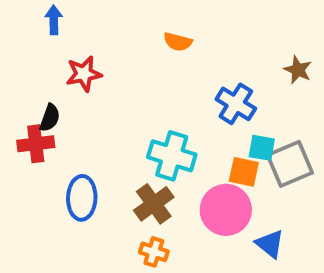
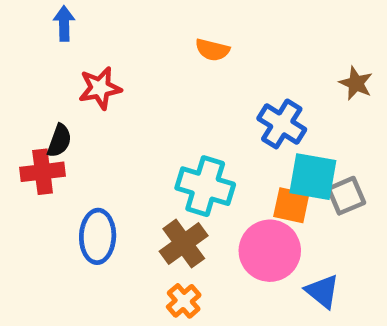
cyan square: (262, 148) -> (313, 177), size x1.5
gray square: (290, 164) -> (346, 196), size x0.7
orange cross: (154, 252) -> (184, 301), turned 32

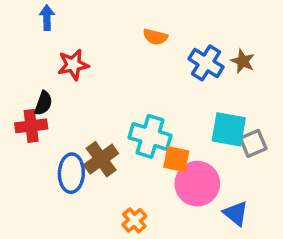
brown star: (356, 83) -> (243, 61), moved
blue cross: (282, 124) -> (206, 63), moved
orange square: (291, 205) -> (176, 159), moved
brown cross: (184, 244) -> (101, 159), moved

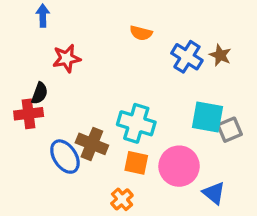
brown cross: (101, 159) -> (92, 144), turned -32
orange square: (176, 159) -> (136, 163), moved
blue ellipse: (71, 173) -> (65, 157), turned -36

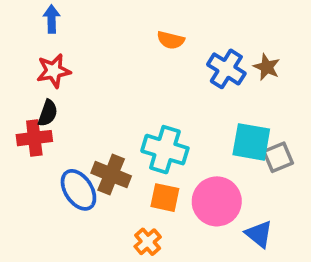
red star: (67, 58) -> (54, 71), moved

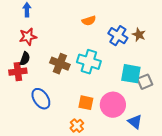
orange semicircle: (171, 40) -> (89, 21), turned -32
cyan cross: (165, 150) -> (89, 62), moved
brown cross: (111, 175) -> (60, 64), moved

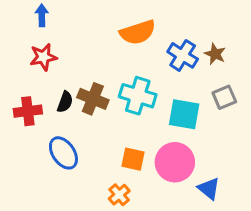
orange semicircle: (89, 21) -> (138, 32), size x1.6
black semicircle: (25, 59) -> (65, 102), moved
cyan square: (131, 74) -> (184, 114), moved
gray square: (145, 82) -> (224, 97), moved

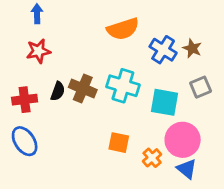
blue ellipse: (63, 153) -> (25, 141), moved
pink circle: (175, 162) -> (183, 140), moved
orange cross: (119, 195) -> (152, 158), moved

